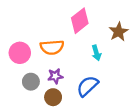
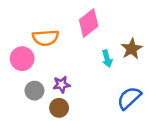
brown star: (119, 32) -> (132, 49), moved
orange semicircle: (52, 47) -> (46, 38), moved
blue semicircle: (87, 86) -> (129, 98), moved

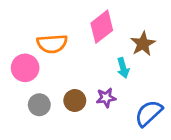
brown star: (132, 49) -> (143, 44), moved
purple star: (62, 84) -> (106, 98), moved
brown circle: (59, 108) -> (75, 100), moved

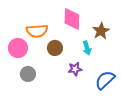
pink diamond: (102, 27) -> (72, 19), turned -50
brown circle: (75, 100) -> (55, 48), moved

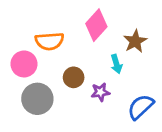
pink diamond: (72, 19) -> (96, 25), turned 40
brown circle: (55, 48) -> (74, 77), moved
gray circle: (28, 74) -> (37, 99), size x1.5

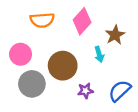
orange semicircle: (49, 41) -> (42, 20), moved
brown circle: (74, 77) -> (63, 66), size x1.6
purple star: (100, 92) -> (85, 91), moved

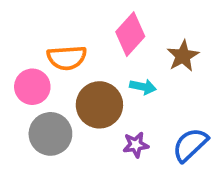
orange semicircle: (42, 20) -> (67, 58), moved
cyan arrow: (99, 54) -> (143, 87), moved, turned -63

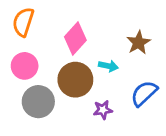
pink diamond: (130, 34) -> (75, 38), moved
orange semicircle: (67, 58) -> (23, 22), moved, turned 112
blue semicircle: (190, 145) -> (144, 93), moved

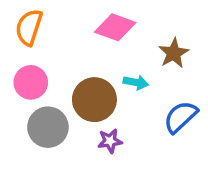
pink diamond: (75, 38) -> (115, 27), moved, turned 68
purple star: (103, 110) -> (110, 141), moved

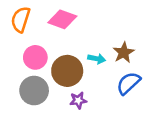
pink diamond: (115, 27) -> (62, 19), moved
brown star: (174, 53) -> (124, 53), moved
pink circle: (31, 82) -> (35, 57), moved

